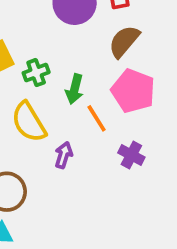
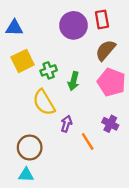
orange line: (97, 118) -> (88, 142), moved

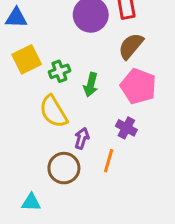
purple cross: (110, 124) -> (126, 128), moved
orange line: (88, 142) -> (109, 161), turned 48
brown circle: (30, 147) -> (64, 168), moved

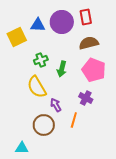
blue triangle: (16, 18) -> (38, 25), moved
brown semicircle: (131, 46) -> (89, 43), turned 36
yellow square: (27, 59) -> (17, 37), moved
purple arrow: (82, 138) -> (56, 105), turned -48

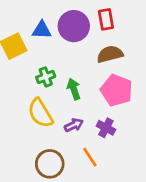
green arrow: (62, 69) -> (74, 89), turned 147
purple arrow: (56, 105) -> (74, 125), moved, turned 96
orange line: (74, 120) -> (90, 157), turned -49

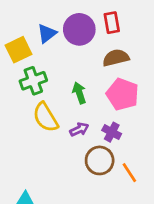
blue triangle: (42, 30) -> (47, 33), turned -40
green cross: (46, 77) -> (33, 81), moved, size x1.4
orange line: (90, 157) -> (129, 173), moved
brown circle: (50, 164) -> (100, 160), moved

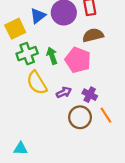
green arrow: (79, 93) -> (52, 56), moved
pink pentagon: (123, 94) -> (78, 60), moved
orange line: (129, 173) -> (106, 115), moved

